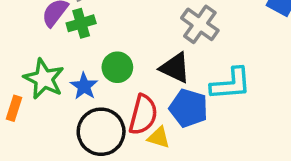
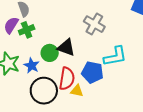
black triangle: (175, 68) -> (66, 48), moved

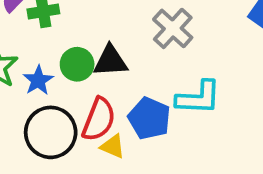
black triangle: (66, 48) -> (110, 61), turned -36

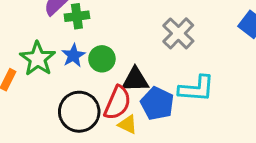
black triangle: (110, 61) -> (135, 80), moved
blue star: (38, 80) -> (73, 56), moved

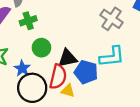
green cross: (77, 16) -> (28, 21), moved
gray cross: (178, 33) -> (112, 19), moved
blue star: (73, 56) -> (22, 68), moved

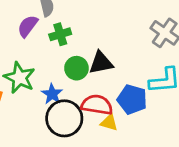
black triangle: (68, 58) -> (101, 63), moved
red semicircle: (58, 77) -> (97, 105), turned -95

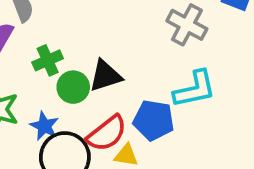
green cross: (60, 34) -> (48, 60), moved
red semicircle: (97, 105) -> (107, 133), turned 140

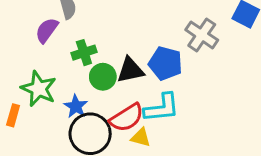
cyan L-shape: (195, 89) -> (162, 108), moved
blue pentagon: (154, 120) -> (165, 63), moved

